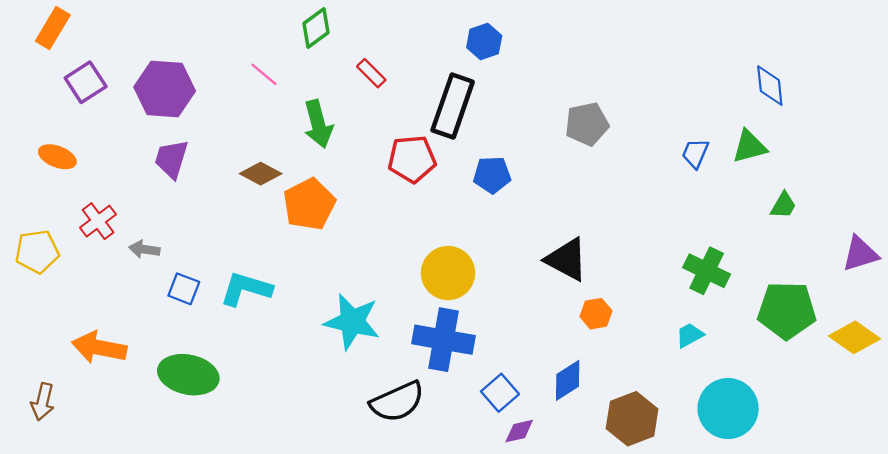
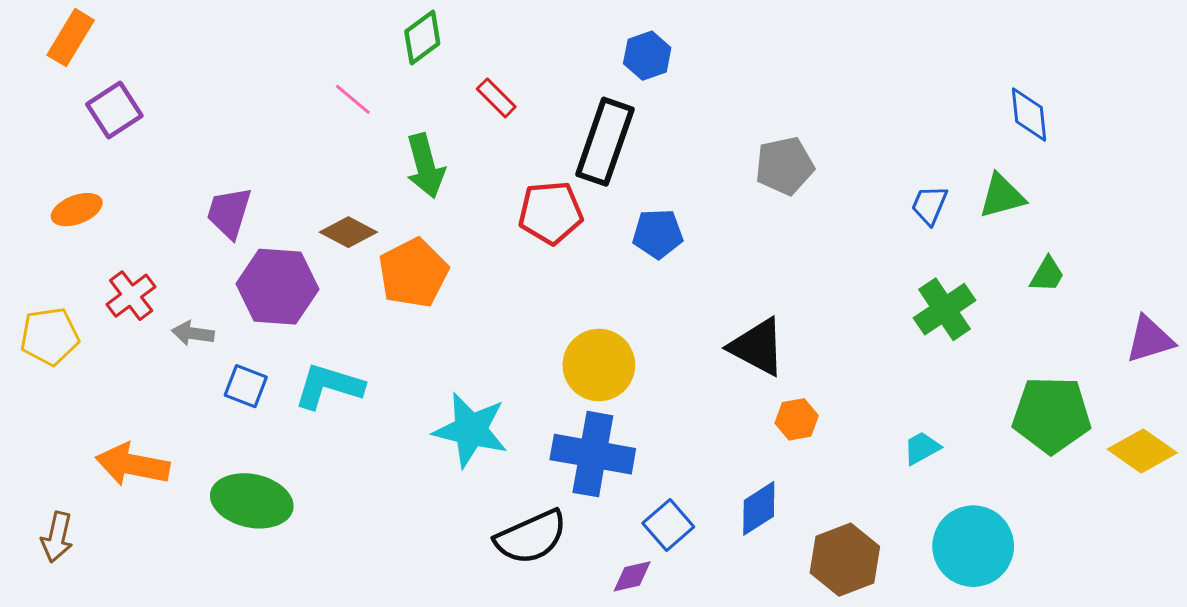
purple hexagon: (165, 89) -> (277, 287), moved
orange ellipse: (57, 157) -> (77, 210), turned -42
green cross: (707, 271) -> (944, 309), moved, turned 30
purple diamond: (519, 431) -> (632, 576), moved

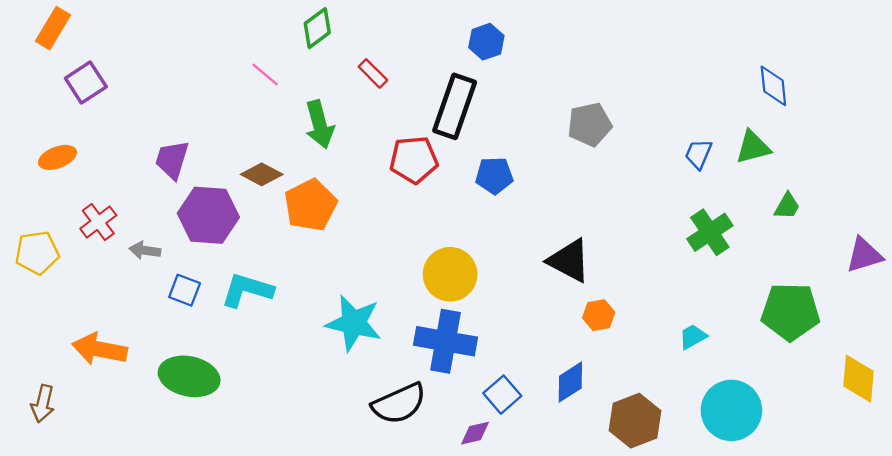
yellow diamond: (1142, 451) -> (859, 379), moved, turned 60

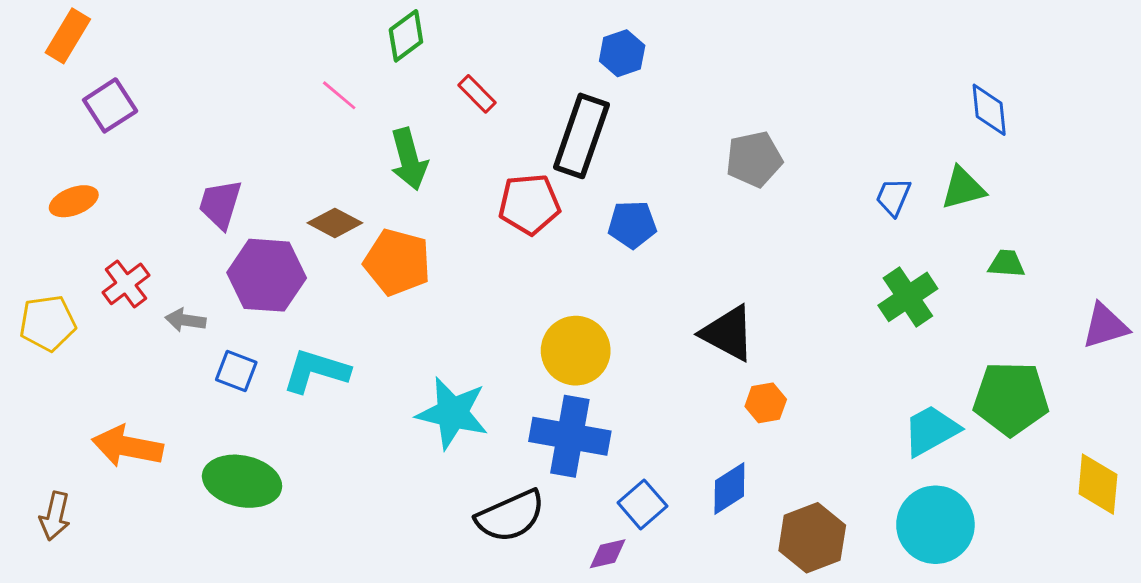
orange pentagon: (310, 205) -> (397, 262), turned -30
green trapezoid: (787, 206) -> (1007, 264), turned -116
cyan trapezoid: (693, 337) -> (931, 430), moved, size x1.6

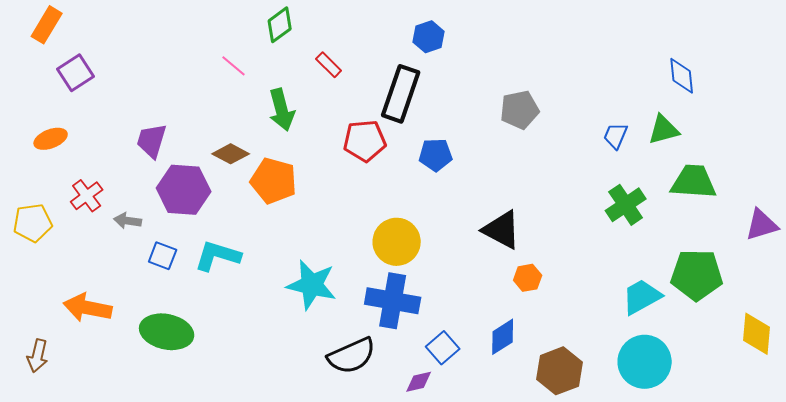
green trapezoid: (1007, 264) -> (694, 182), size x1.8

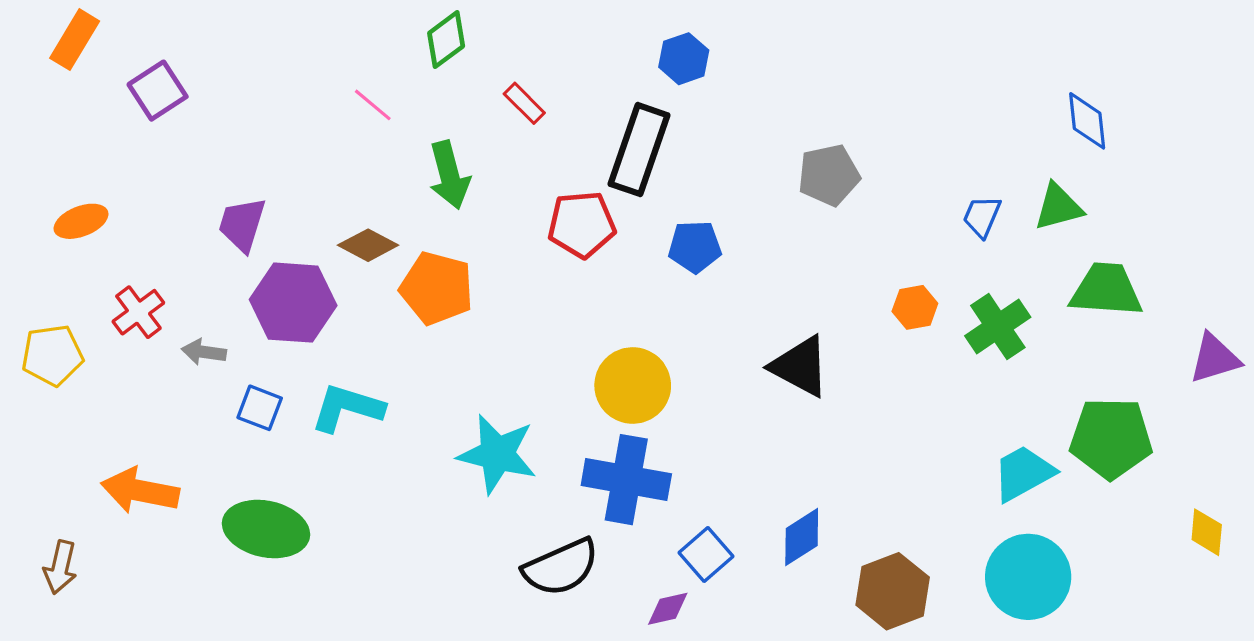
purple square: (76, 73) -> (158, 91), moved
orange hexagon: (528, 278) -> (915, 307), moved
yellow diamond: (757, 334) -> (1207, 532), size x0.7

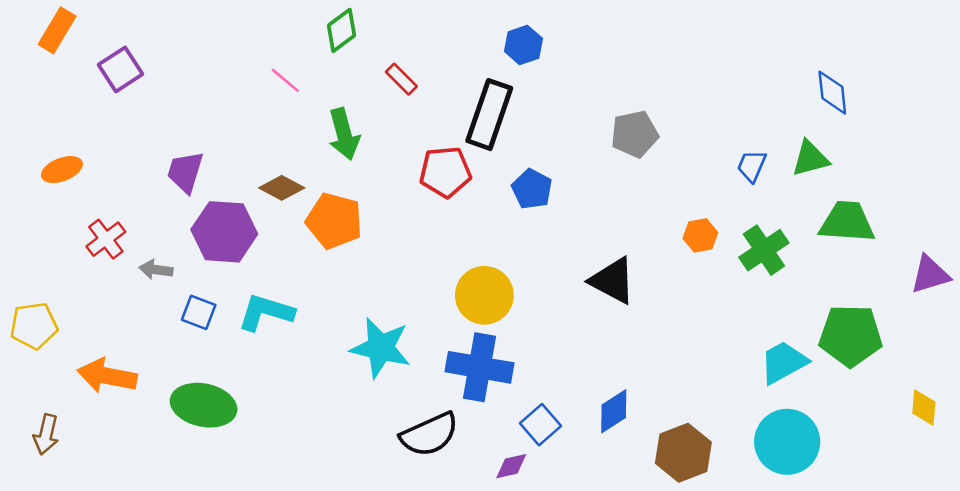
blue pentagon: (695, 247) -> (532, 189), turned 30
yellow pentagon: (52, 355) -> (34, 326), moved

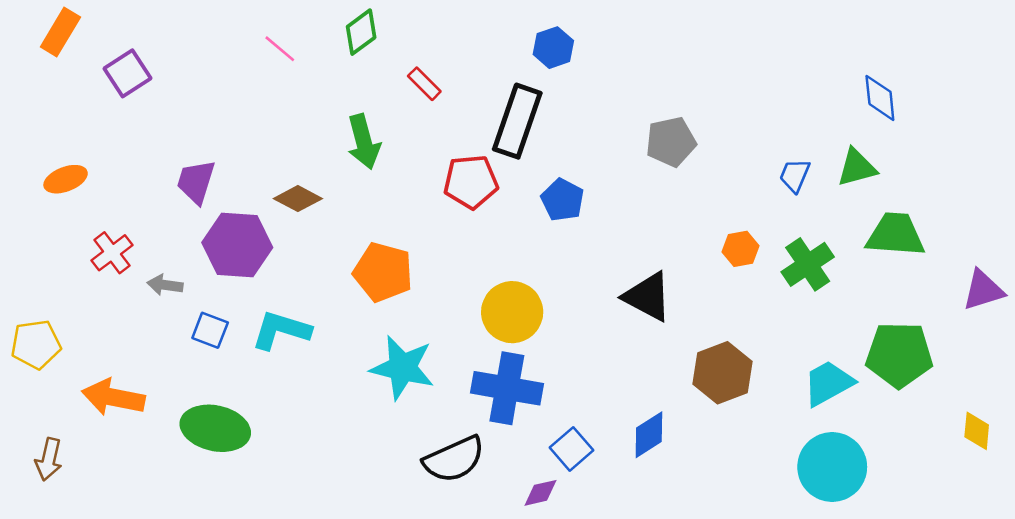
pink line: (285, 80) -> (280, 49), moved
orange pentagon: (334, 221) -> (383, 272), moved
brown hexagon: (683, 453) -> (722, 373), moved

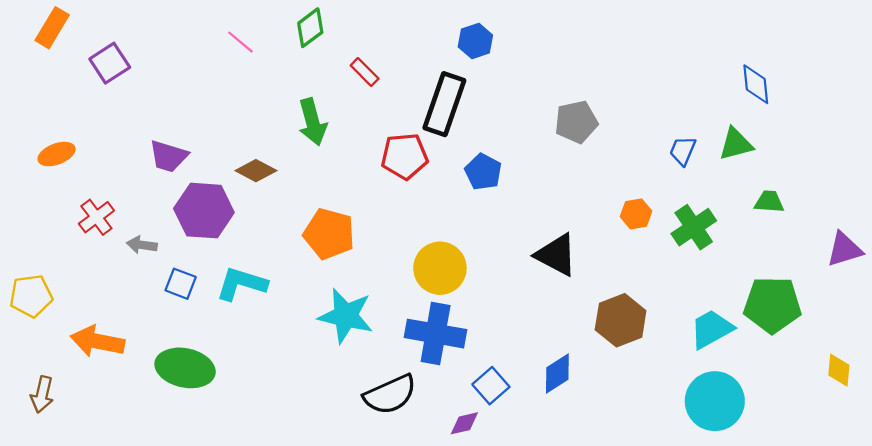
purple trapezoid: (196, 182) -> (168, 156), turned -90
green trapezoid: (895, 235) -> (769, 202), size x0.6

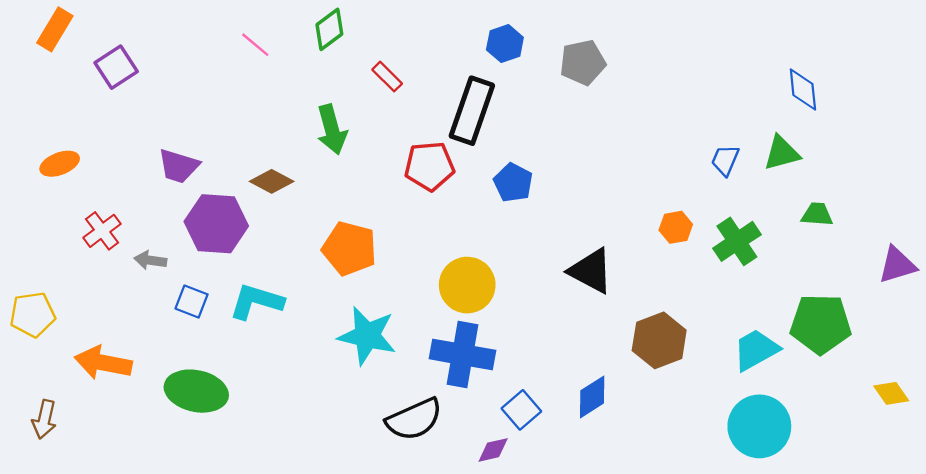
gray pentagon: (576, 122) -> (583, 62), moved
yellow diamond: (839, 370) -> (891, 393), turned -40

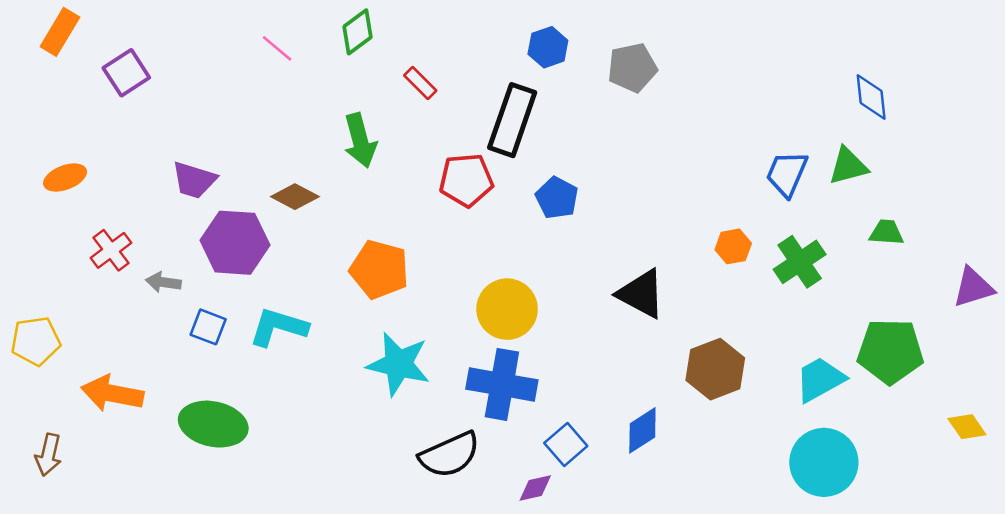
blue trapezoid: (725, 160) -> (787, 174), size x1.4

